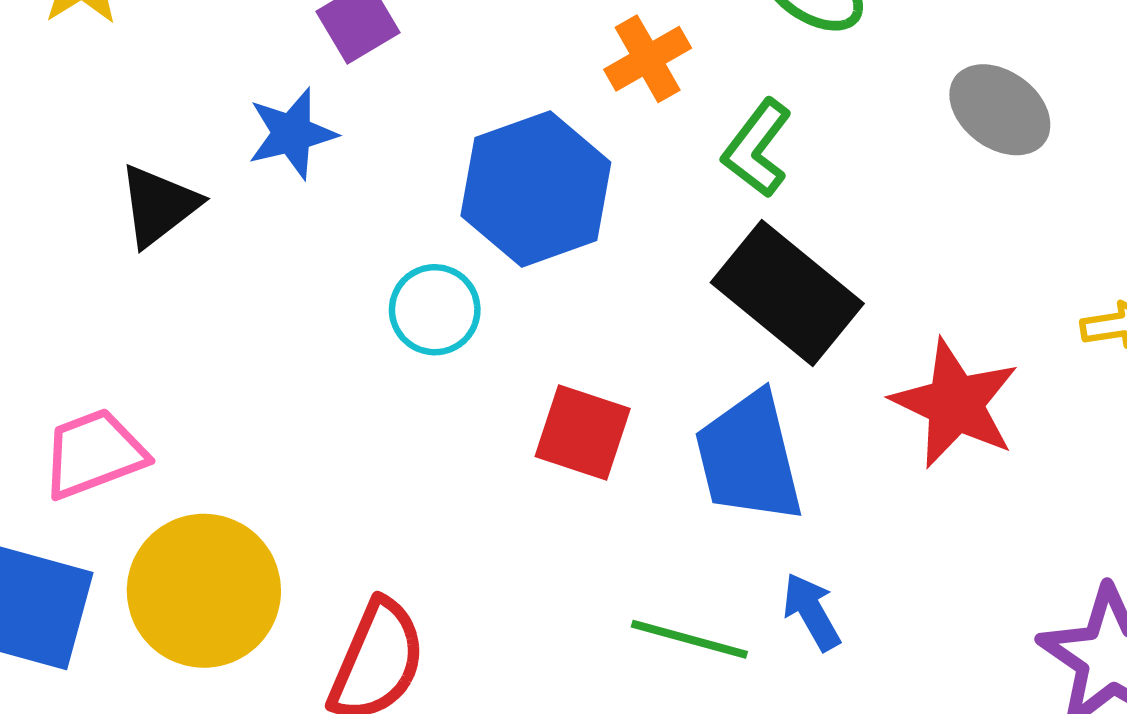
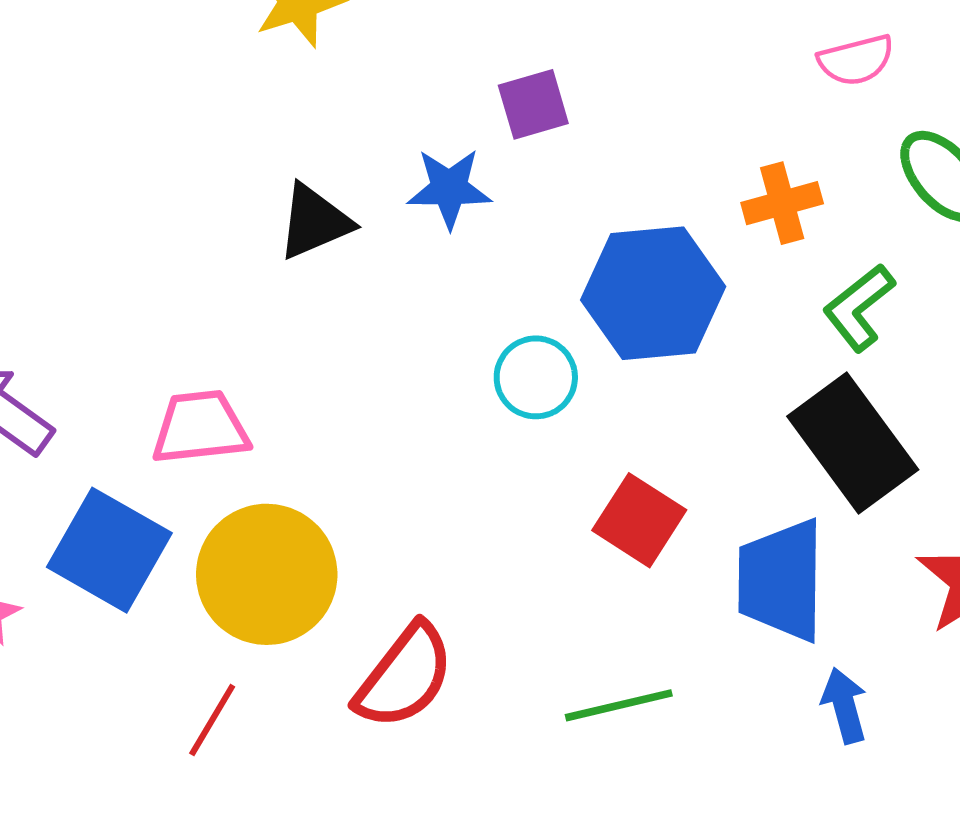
blue arrow: (811, 612) -> (844, 706), moved
green line: (689, 639) -> (619, 705), moved, turned -43

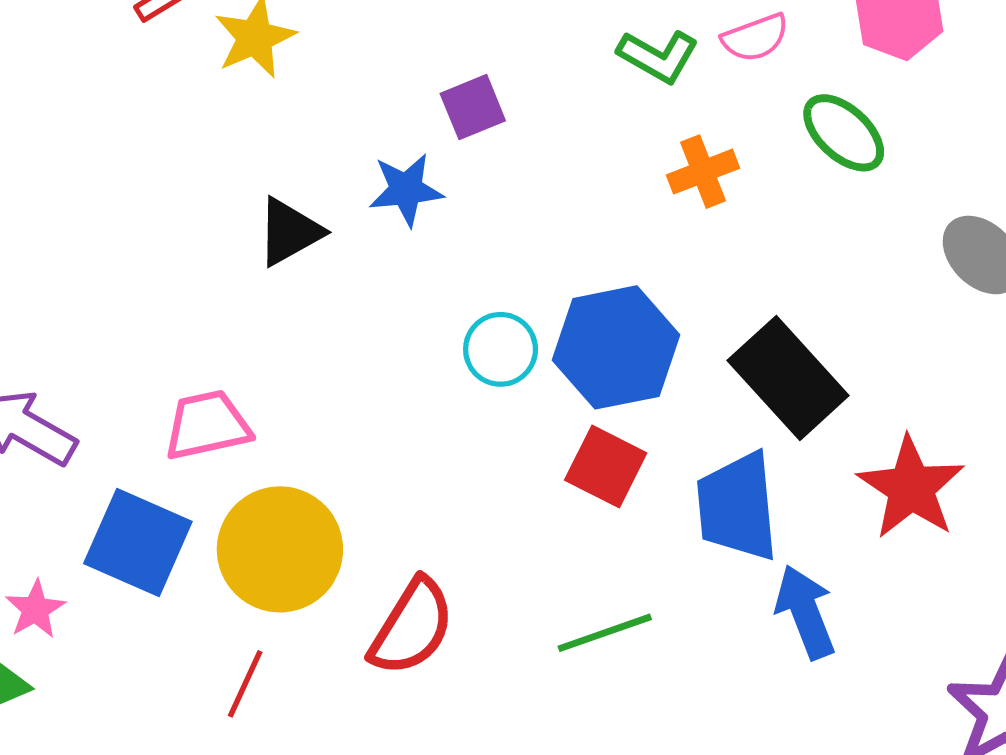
blue hexagon: (653, 293) -> (616, 347), moved
green L-shape: (859, 307) -> (658, 56), moved, turned -106
blue arrow: (844, 706) -> (805, 612), size x1.4

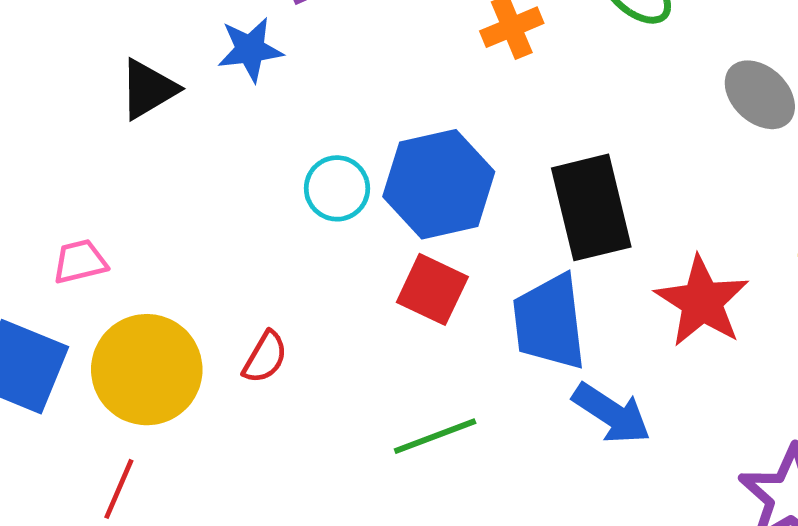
black rectangle: (788, 378) -> (591, 207), turned 30
pink trapezoid: (207, 425) -> (80, 262), size x0.7
blue arrow: (805, 612) -> (611, 413), turned 146
red semicircle: (412, 627) -> (265, 357), moved, size x0.6

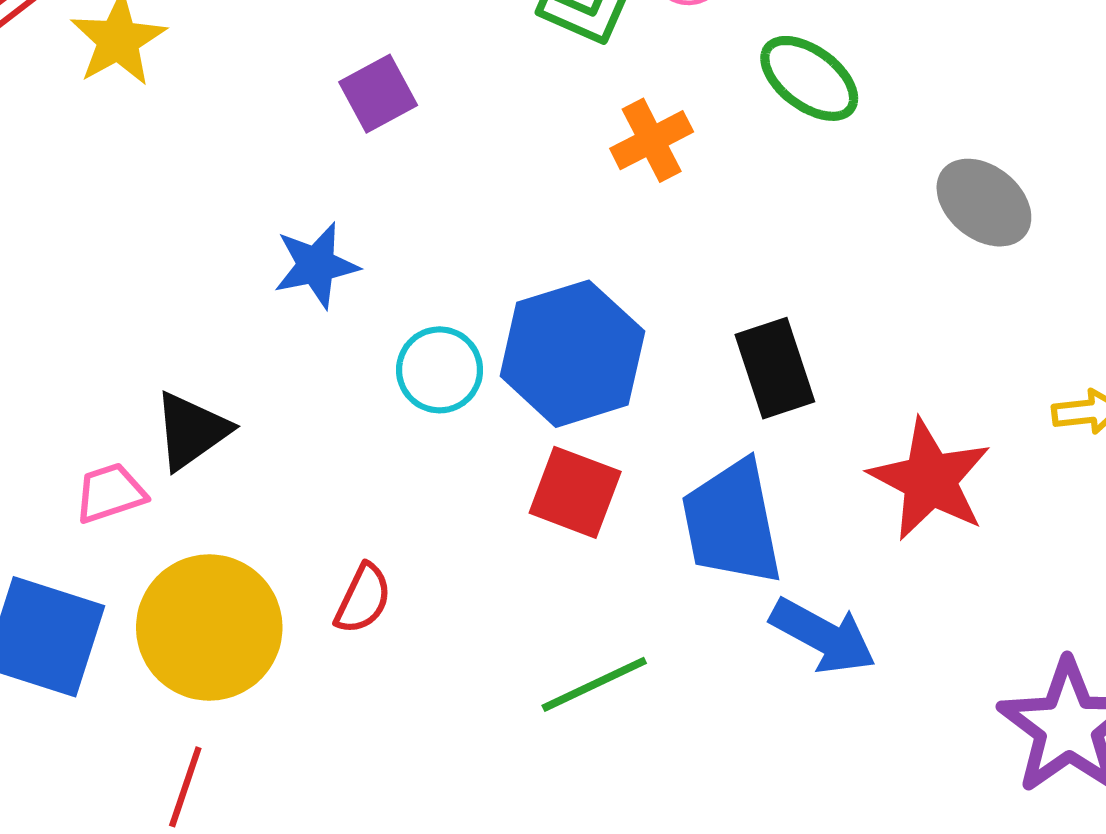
blue star: (250, 50) -> (316, 265), moved
black triangle: (148, 89) -> (191, 431), moved
black rectangle: (591, 207) -> (775, 368), size x0.7

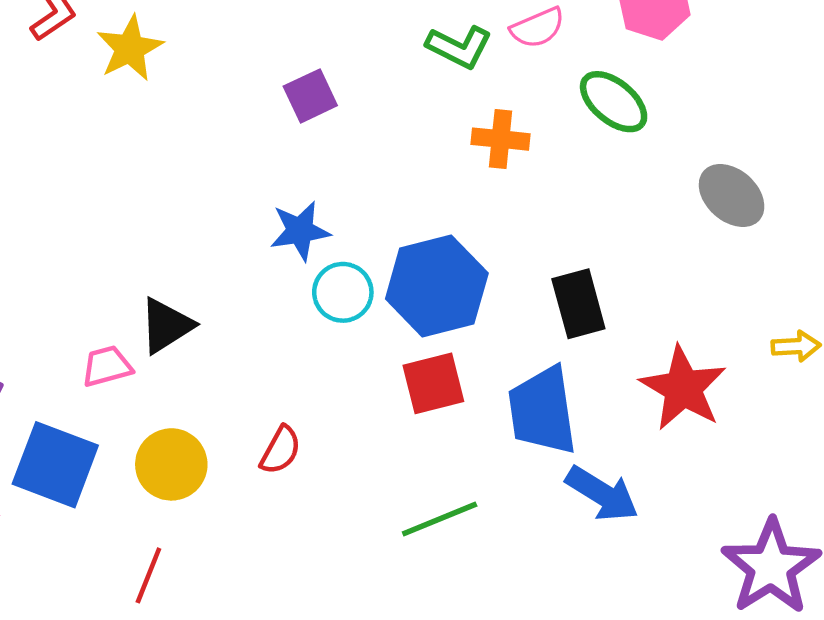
orange cross: (652, 140) -> (501, 139), turned 30
blue star: (316, 265) -> (300, 231), moved
red square: (575, 492) -> (433, 383), turned -38
yellow circle: (209, 627) -> (171, 464), size x0.7

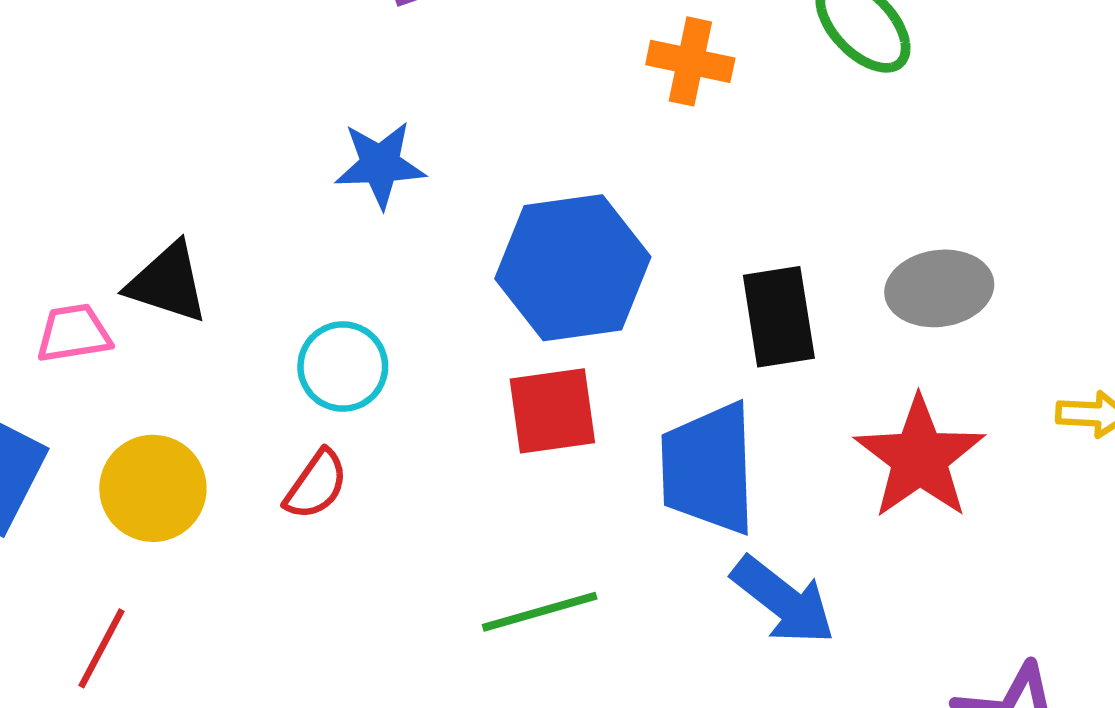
gray ellipse: (732, 196) -> (939, 288), moved, turned -56
cyan circle: (343, 292) -> (343, 367), moved
black triangle: (166, 326) -> (168, 283), turned 44

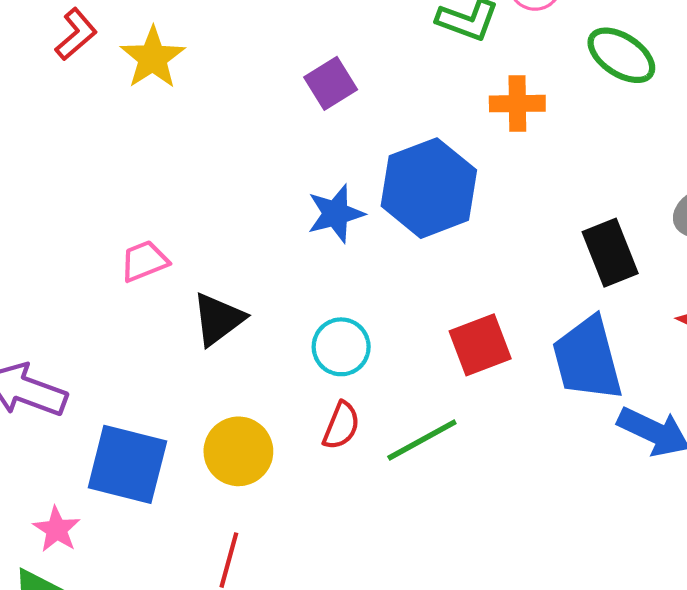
blue hexagon: (573, 268) -> (429, 188), moved
black triangle: (168, 283) -> (218, 319), turned -42
pink trapezoid: (74, 333) -> (144, 261), moved
green line: (540, 612) -> (422, 440), moved

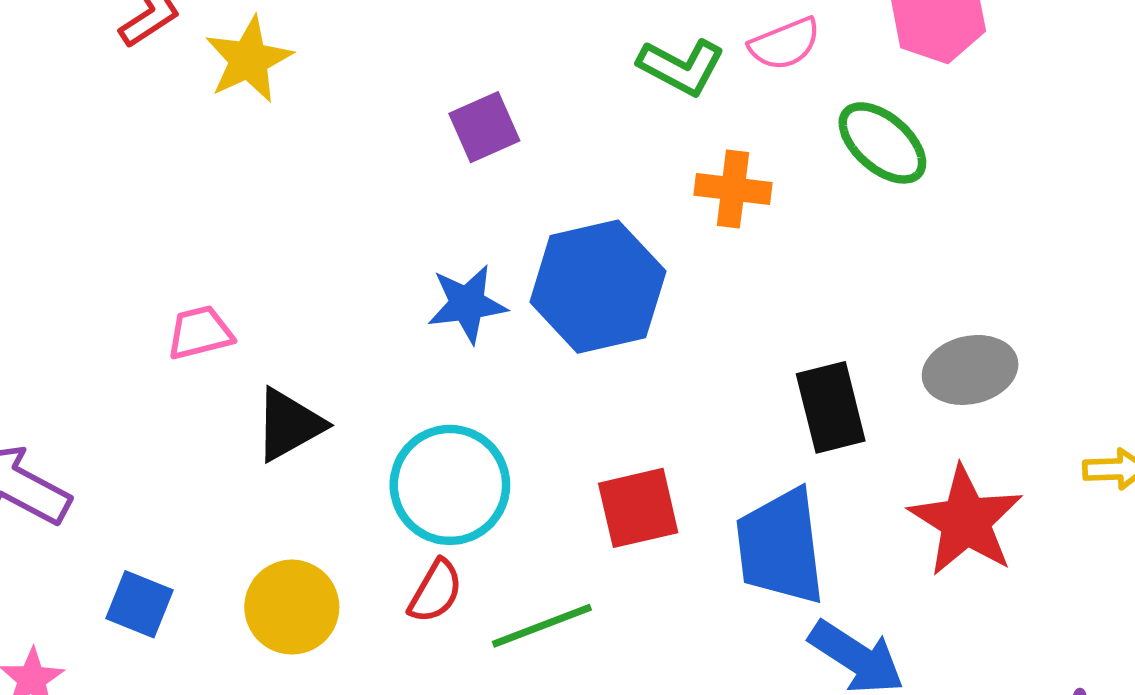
cyan circle: (341, 347) -> (450, 485), size x1.5
blue square: (127, 464) -> (140, 604), size x0.6

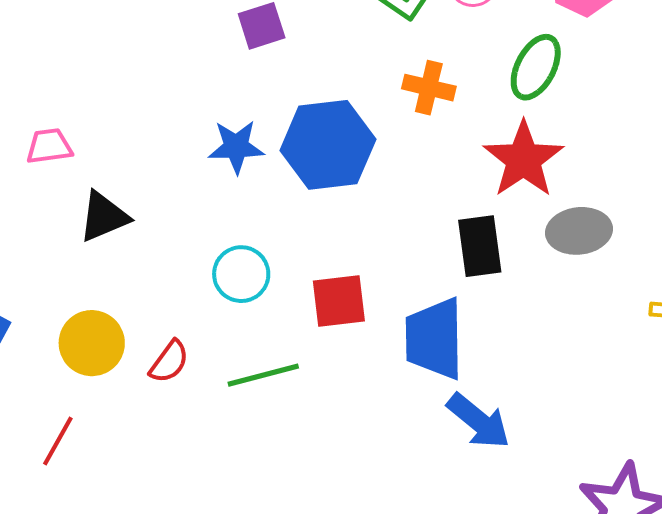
green ellipse: (882, 143) -> (536, 67), turned 70
cyan circle: (450, 485) -> (241, 274), moved, size x0.7
red star: (966, 521) -> (524, 159), moved
red semicircle: (436, 591) -> (169, 362), moved

